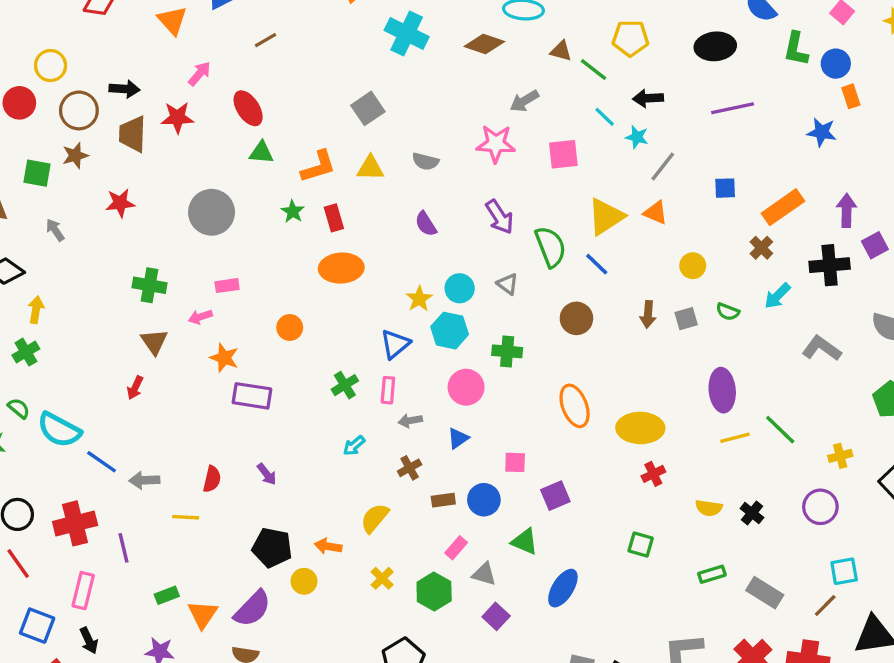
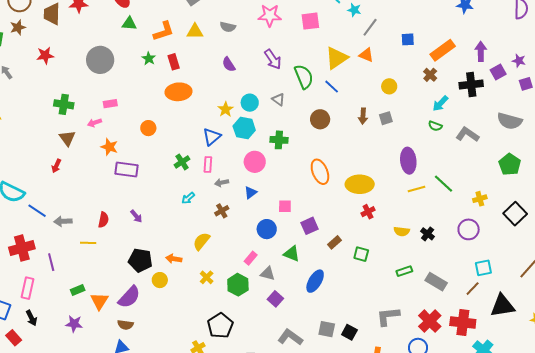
green semicircle: (728, 312) -> (435, 126), moved
brown rectangle: (443, 500) -> (335, 242), moved, turned -32

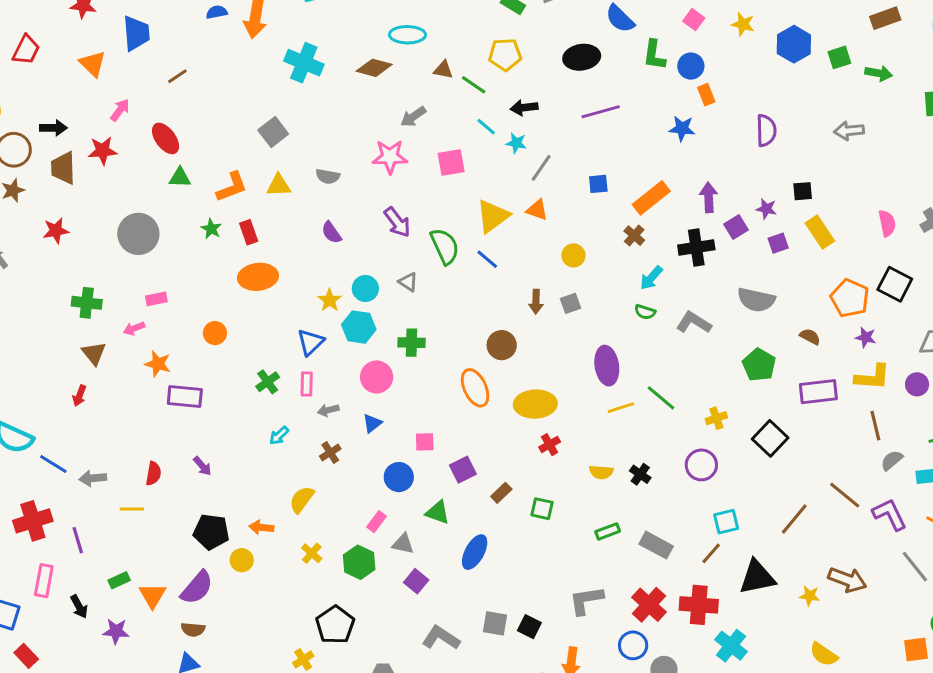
brown circle: (320, 119) -> (502, 345), moved
black arrow: (31, 318) -> (79, 607), moved

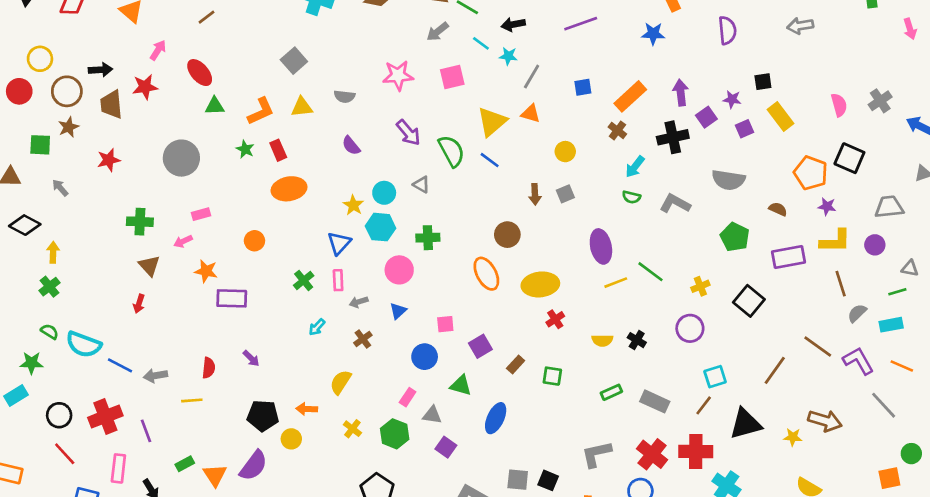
gray arrow: (413, 117) -> (438, 32), moved

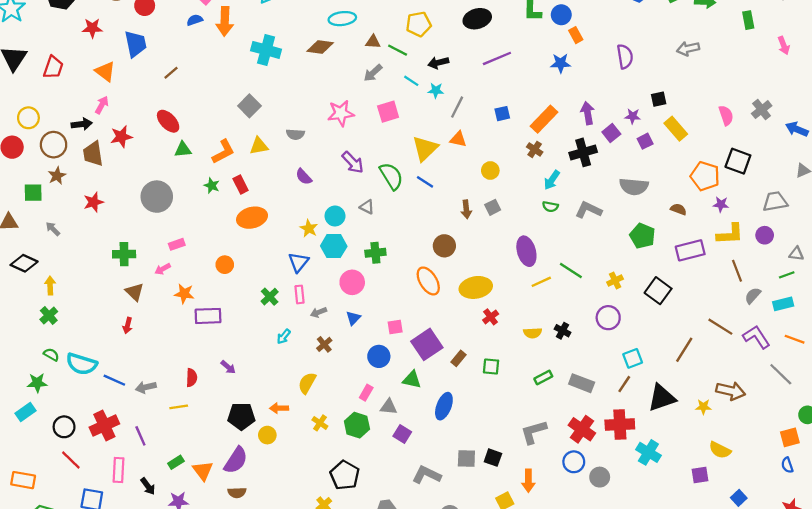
pink arrow: (158, 50) -> (102, 105), moved
purple square: (480, 346) -> (427, 344), size x1.5

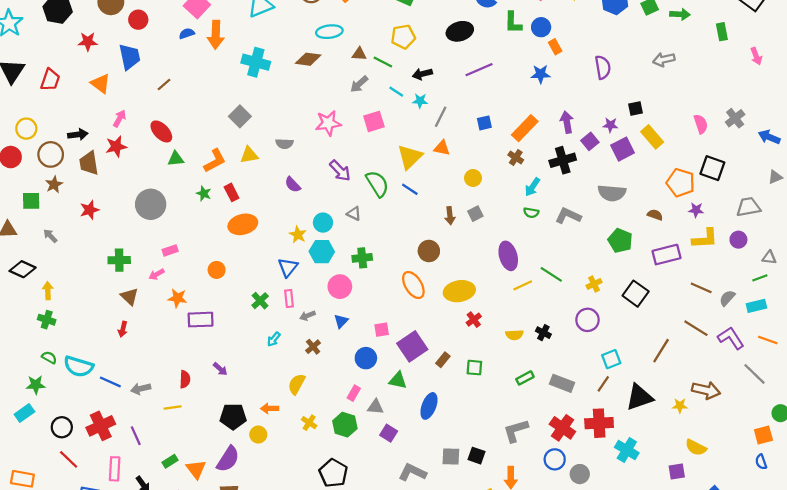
pink arrow: (102, 105) -> (120, 118), moved
purple square: (645, 141) -> (622, 149), size x1.5
brown line: (737, 271) -> (701, 288), moved, turned -45
green cross: (49, 315) -> (47, 320), turned -30

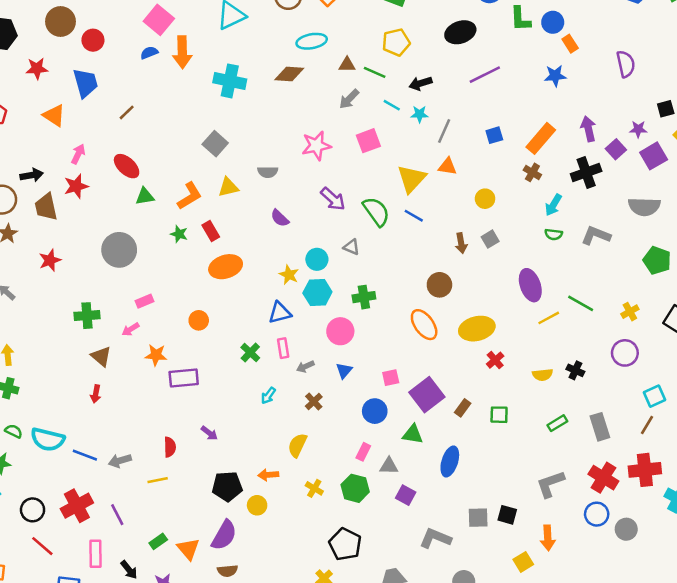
blue triangle: (288, 267) -> (280, 313), turned 40
gray rectangle: (562, 383) -> (600, 427), turned 55

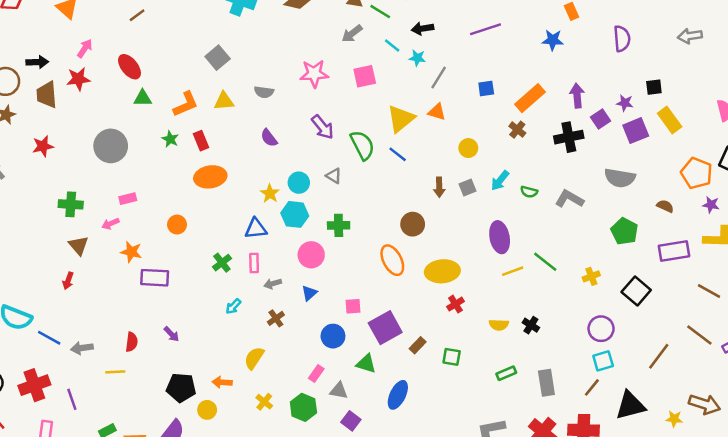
cyan arrow: (553, 205) -> (500, 180), moved
purple circle: (625, 353) -> (601, 329), moved

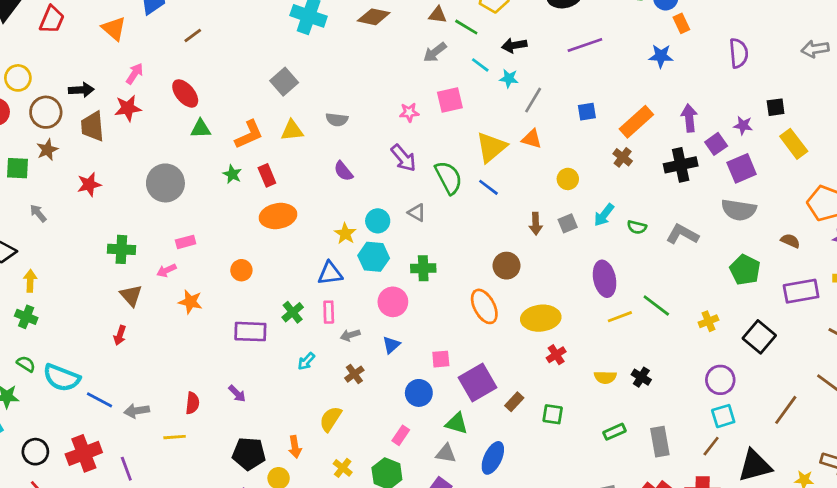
pink star: (314, 74) -> (409, 112), moved, size x0.6
purple square: (636, 131) -> (742, 168), moved
purple rectangle: (155, 278) -> (250, 332), moved
orange arrow: (222, 382) -> (295, 447), turned -102
gray triangle: (339, 391) -> (446, 454), moved

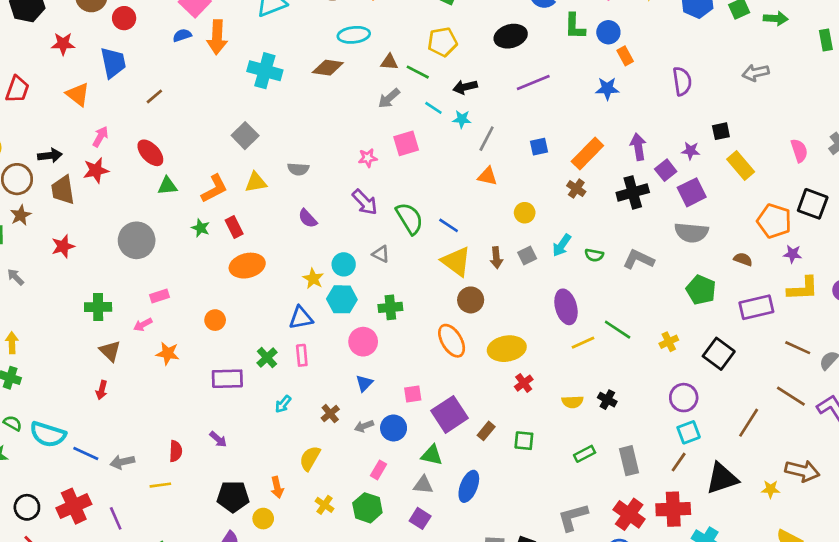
yellow triangle: (491, 147) -> (456, 261), moved, turned -40
gray arrow: (350, 335) -> (364, 426), moved

